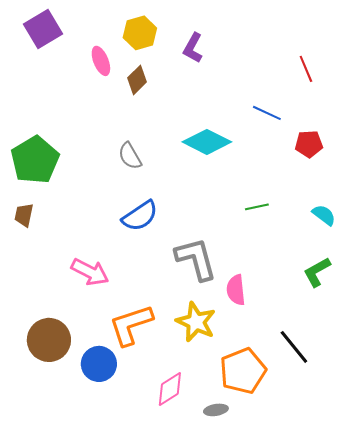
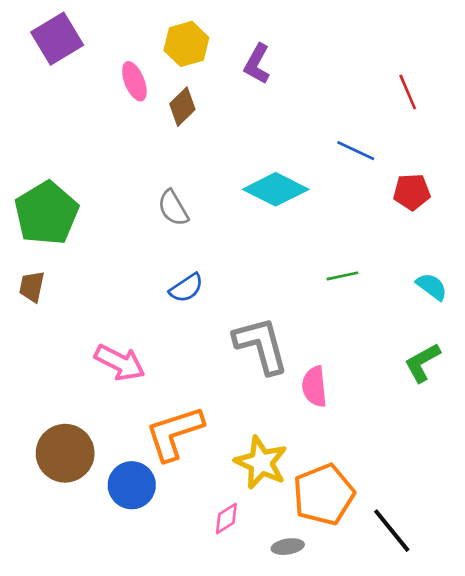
blue semicircle: (140, 216) -> (186, 288), size x0.7
yellow star: (196, 322) -> (261, 463), moved
black line: (294, 347) -> (392, 531), moved
pink diamond: (170, 389) -> (226, 519), size x0.7

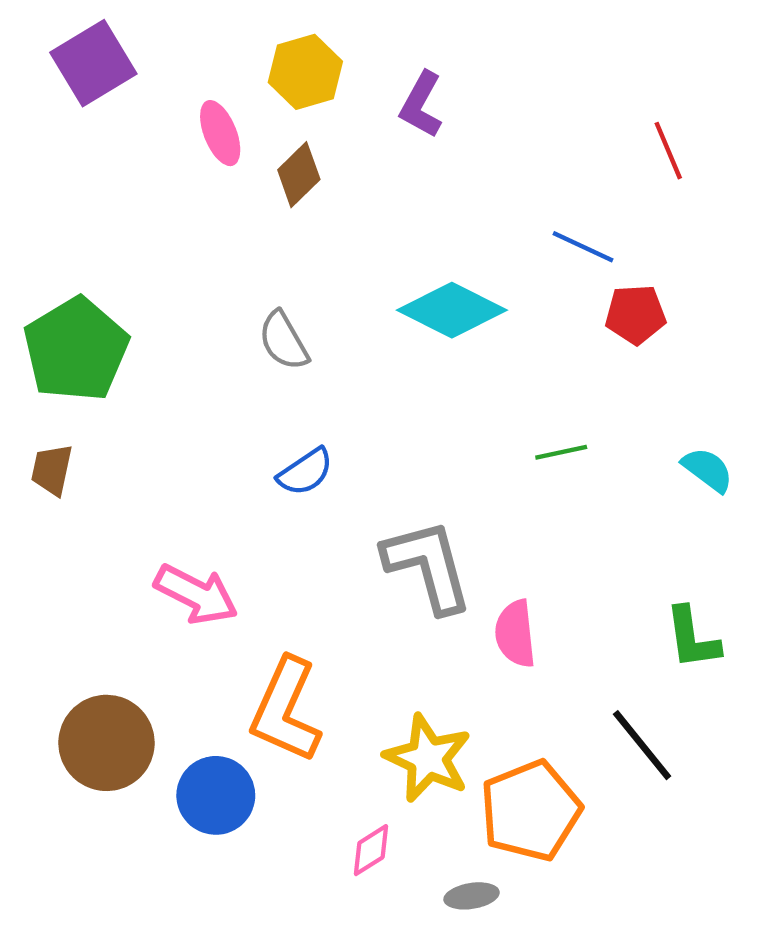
red pentagon: (412, 192) -> (635, 314), moved
green L-shape: (422, 363) -> (692, 638), moved, turned -69
orange L-shape: (174, 433) -> (286, 710), turned -48
black line: (392, 531) -> (642, 745), moved

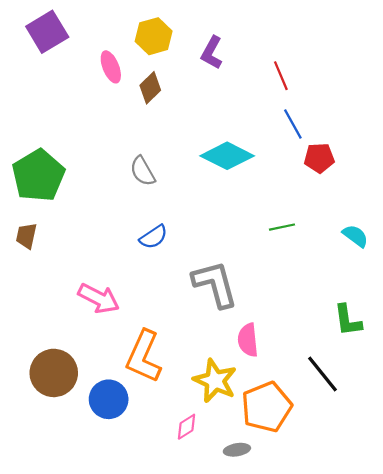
red line: (668, 151) -> (281, 76), moved
blue line: (583, 247) -> (293, 124), turned 36
pink semicircle: (515, 634) -> (248, 340), moved

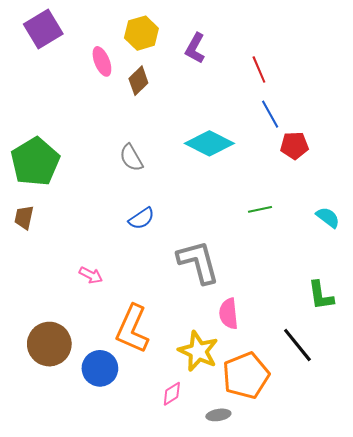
pink arrow: (99, 298) -> (91, 275), size x0.6

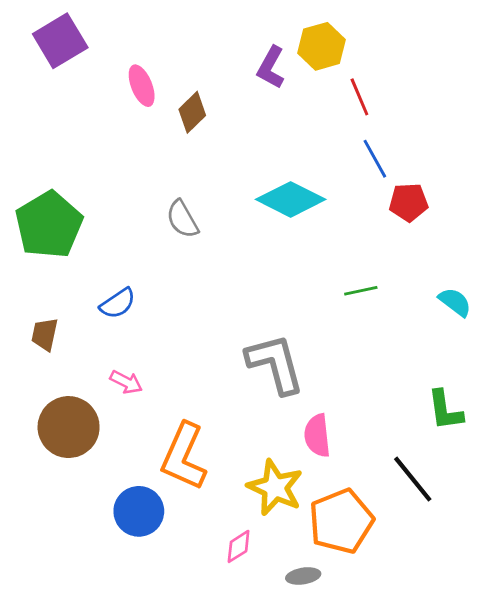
yellow hexagon: (141, 33) -> (321, 46), moved
brown trapezoid: (24, 217) -> (45, 334), moved
blue semicircle: (141, 218) -> (118, 303), moved
brown circle: (49, 344) -> (69, 427), moved

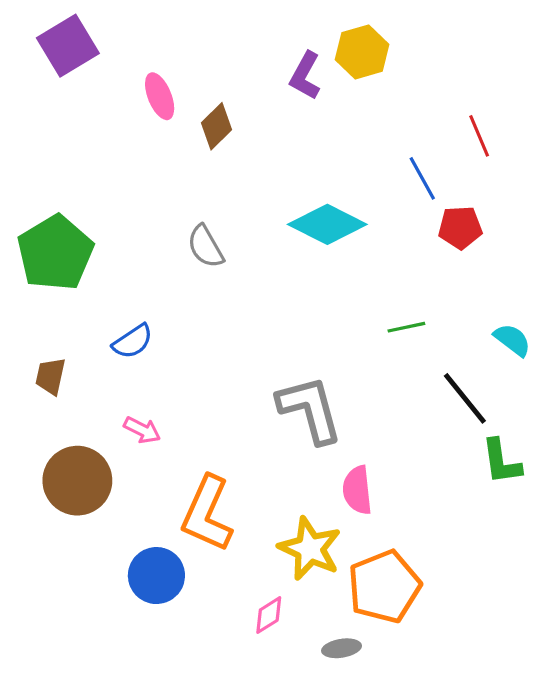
red line: (359, 97) -> (479, 136), moved
black line: (413, 479) -> (465, 398), moved

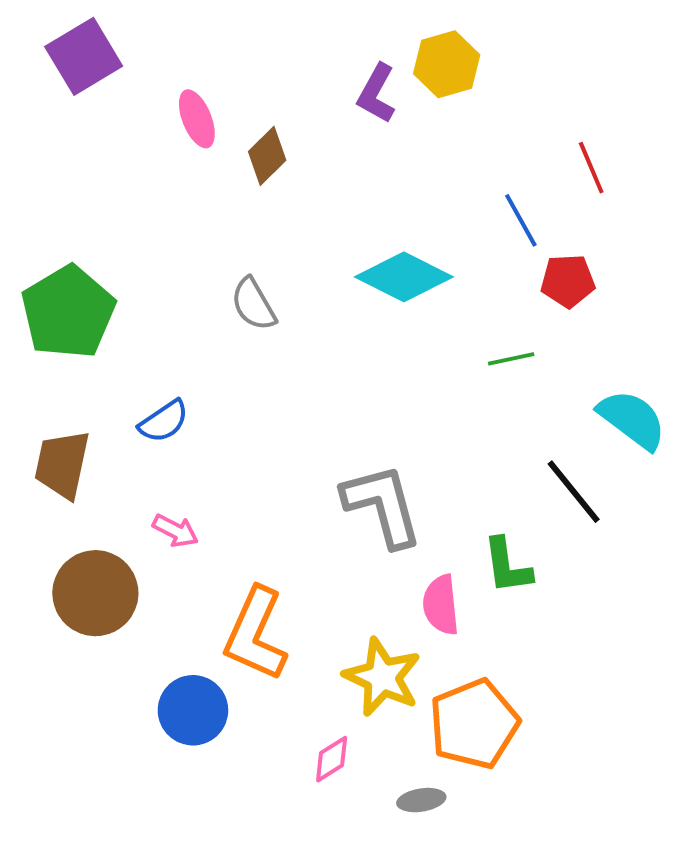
green line: (406, 327) -> (511, 359), moved
cyan semicircle: (512, 340) -> (632, 419), size x1.5
brown trapezoid: (50, 376) -> (62, 464), size x1.5
green L-shape: (501, 462) -> (507, 566), moved

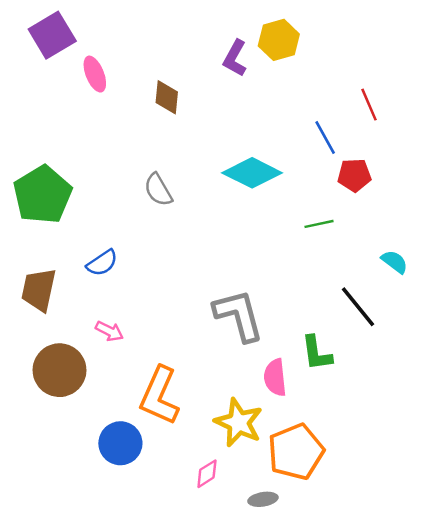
pink ellipse: (197, 119) -> (95, 74), moved
brown diamond: (267, 156) -> (167, 97), turned -40
cyan semicircle: (632, 419) -> (395, 262), size x0.6

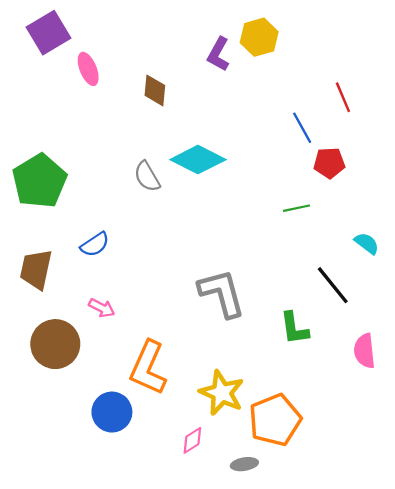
cyan diamond: (252, 173) -> (198, 160), moved
pink semicircle: (275, 377) -> (364, 351), moved

